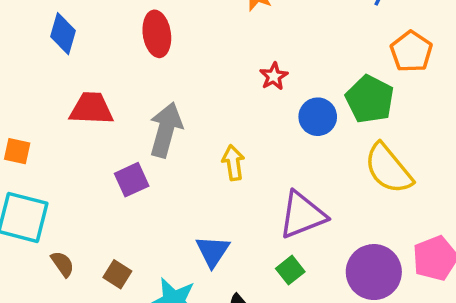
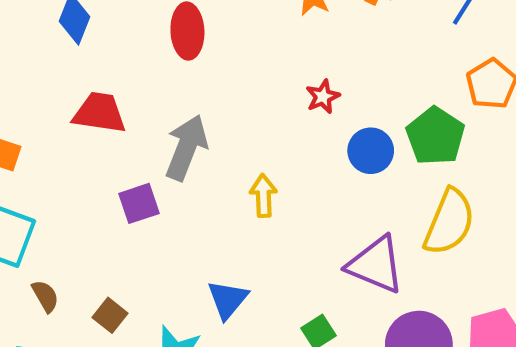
yellow semicircle: (388, 169) -> (449, 222), turned -124
purple triangle: (302, 215) -> (376, 265), moved, turned 38

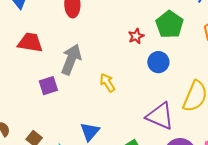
green pentagon: (435, 136) -> (170, 24), moved
yellow arrow: (263, 196) -> (107, 83), turned -30

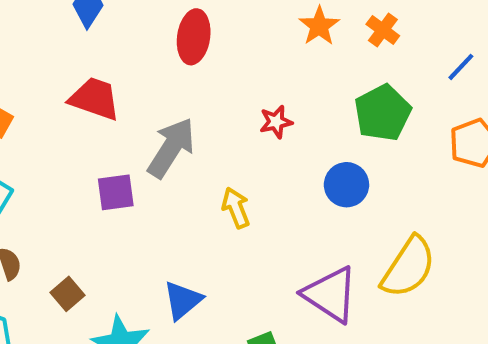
red star: (136, 36) -> (276, 122), moved

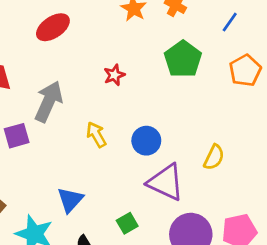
red ellipse: (194, 37) -> (53, 27), turned 56
blue circle: (346, 185) -> (146, 141), moved
yellow semicircle: (408, 267) -> (214, 157), size x0.6

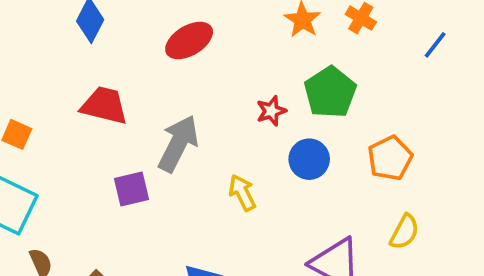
green pentagon: (183, 59) -> (330, 92), moved
orange pentagon: (245, 70) -> (390, 158), moved
blue circle: (146, 141) -> (309, 159), moved

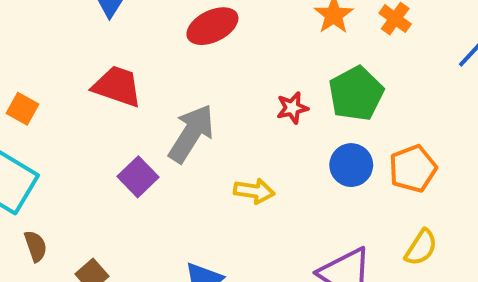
blue circle: (309, 159) -> (351, 165), moved
purple square: (132, 189) -> (138, 177), turned -36
yellow arrow: (242, 193) -> (254, 191), turned 120

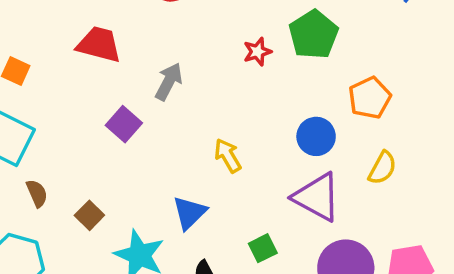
gray arrow: (191, 133) -> (169, 82), size x0.7
blue circle: (351, 165) -> (316, 136), moved
yellow arrow: (254, 191) -> (228, 156), moved, turned -124

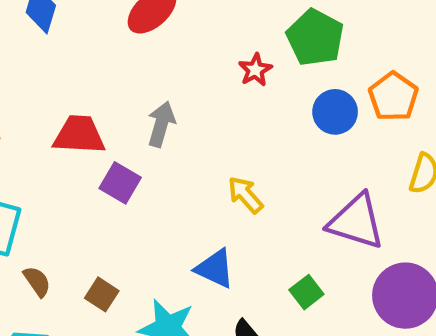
red trapezoid: (99, 44) -> (79, 135), moved
blue circle: (316, 136) -> (335, 112), moved
blue triangle: (189, 213) -> (215, 269), turned -39

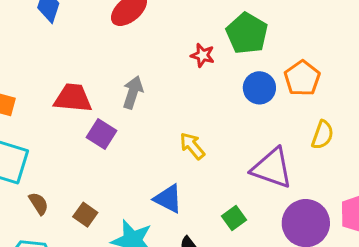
red star: (255, 70) -> (203, 55), turned -30

